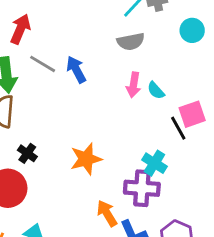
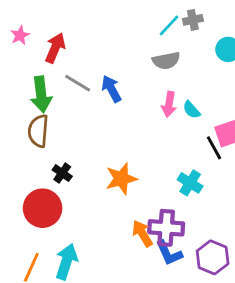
purple cross: (142, 188) -> (166, 228), moved

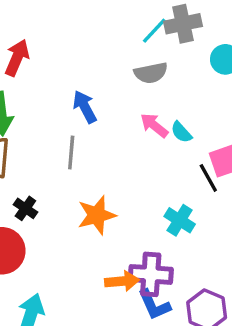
gray cross: (193, 20) -> (183, 24), size x1.5
gray line: (78, 83) -> (71, 153), moved, turned 64
pink arrow: (169, 104) -> (154, 125), turned 120
orange arrow: (142, 233) -> (122, 281), turned 116

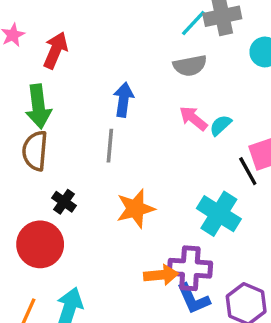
blue arrow: (85, 107) -> (124, 100), turned 36
cyan semicircle: (181, 132) -> (221, 125), turned 90
cyan cross: (180, 220) -> (219, 214), size x1.4

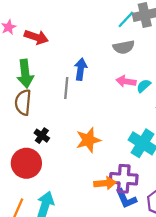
red arrow: (55, 50) -> (36, 37), turned 85
pink arrow: (193, 118) -> (126, 81), turned -30
gray line: (110, 146) -> (66, 88), moved

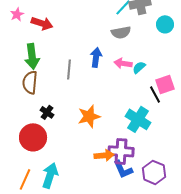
blue arrow: (81, 69) -> (96, 57), moved

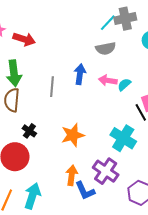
purple cross: (121, 151) -> (106, 171), turned 30
orange arrow: (104, 155) -> (72, 175), moved, turned -78
blue L-shape: (123, 169) -> (85, 191), moved

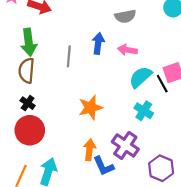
cyan semicircle: (124, 85) -> (140, 77), moved, size x1.6
black cross: (29, 131) -> (28, 103), moved
cyan cross: (123, 138) -> (144, 111), size x0.7

